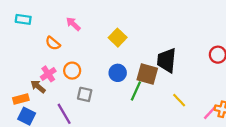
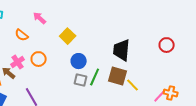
yellow square: (118, 38) -> (68, 36), moved
brown square: (147, 74) -> (118, 76), moved
gray square: (85, 94) -> (81, 80), moved

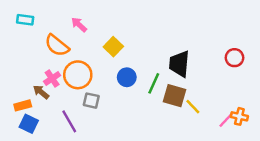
orange semicircle: (22, 35) -> (57, 45), size x1.5
orange circle: (39, 59) -> (78, 75), size x1.5
green line: (95, 77) -> (154, 83), moved
gray square: (81, 80) -> (91, 101), moved

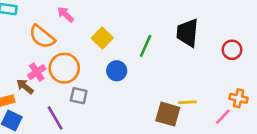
black trapezoid: (179, 64) -> (187, 33), moved
green line: (154, 83) -> (146, 46), moved
brown square: (174, 96) -> (168, 114), moved
yellow line: (193, 107) -> (187, 102), turned -49
orange cross: (239, 116) -> (239, 98), moved

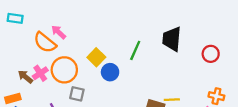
pink arrow: (66, 14) -> (59, 32), moved
yellow square: (102, 38) -> (96, 57), moved
brown arrow: (25, 87) -> (25, 77), moved

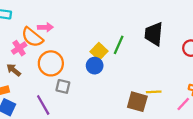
pink arrow: (59, 32) -> (45, 27), turned 136
yellow square: (96, 57) -> (99, 51), moved
pink cross: (40, 73) -> (19, 48), moved

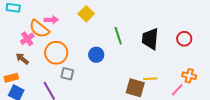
black trapezoid: (154, 34) -> (150, 39), moved
green line: (119, 45) -> (118, 36), turned -42
yellow square: (99, 51) -> (86, 14), moved

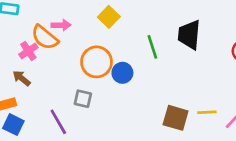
black trapezoid: (150, 39) -> (189, 35), moved
orange circle: (56, 53) -> (97, 62), moved
yellow line: (150, 79) -> (207, 112), moved

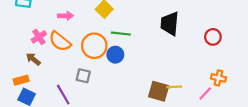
orange semicircle: (45, 37) -> (60, 41), moved
green line: (152, 47) -> (121, 34), moved, turned -66
yellow line: (207, 112) -> (174, 87), moved

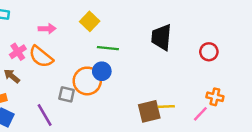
orange circle: (94, 46) -> (87, 81), moved
brown square: (159, 91) -> (149, 111), turned -30

